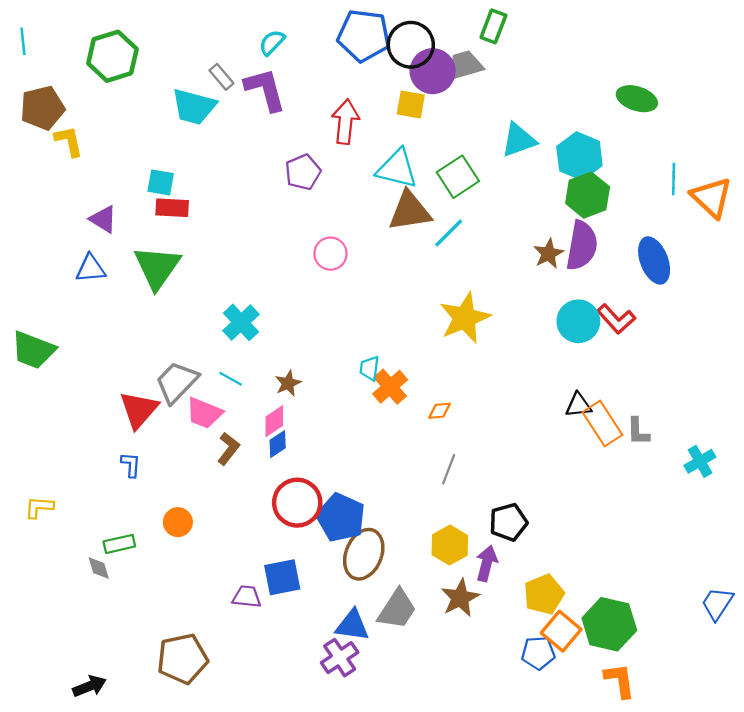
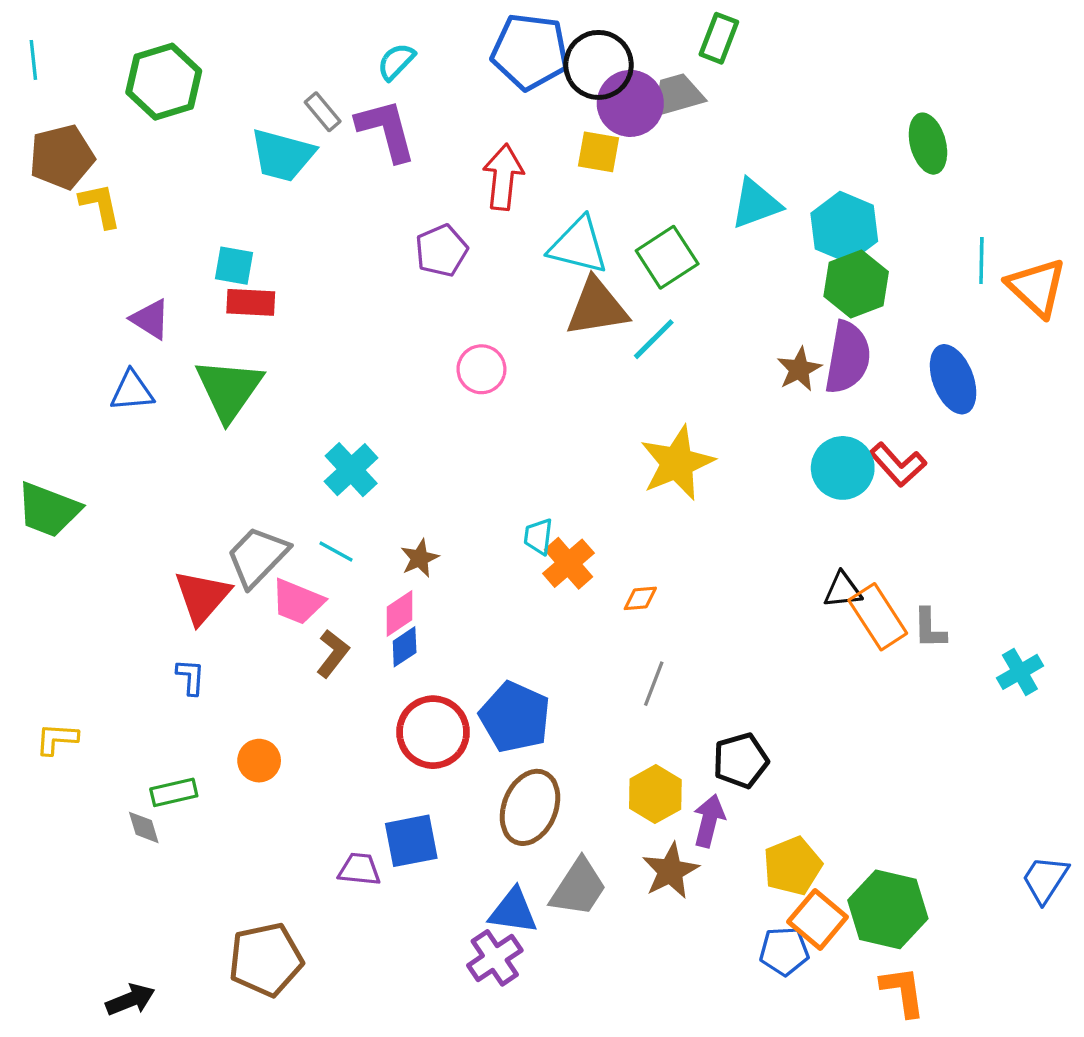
green ellipse: (637, 99) -> (928, 144), turned 57
blue pentagon: (341, 518) -> (515, 717), moved

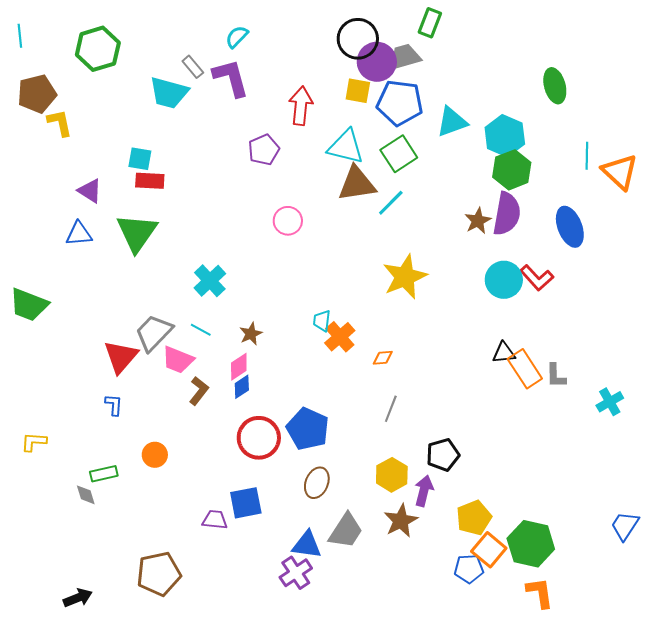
blue pentagon: (530, 52) -> (400, 103), moved
brown ellipse: (530, 807) -> (317, 483), size x0.7

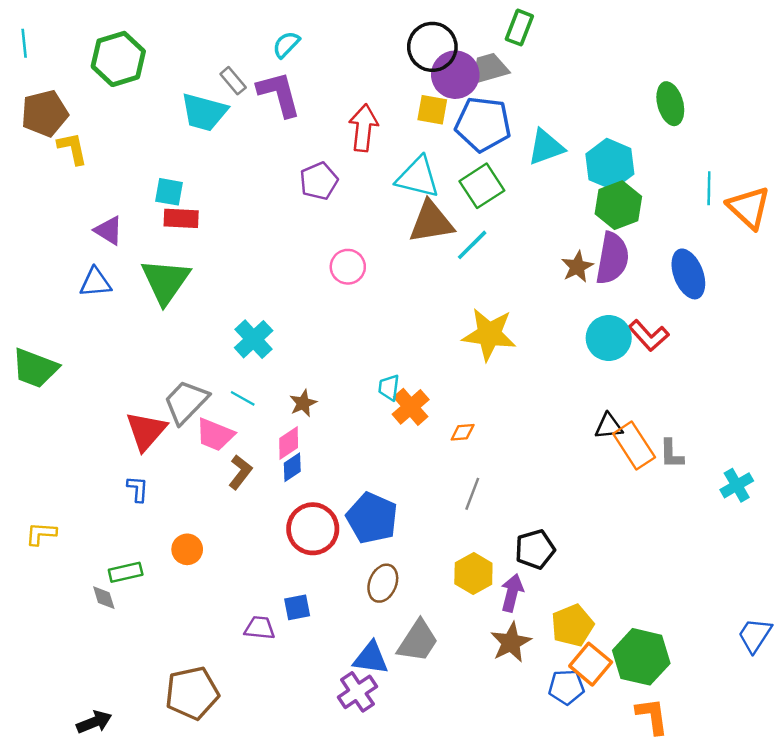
yellow star: (405, 277) -> (489, 334), turned 30
blue square: (246, 503) -> (297, 607), size x0.7
brown star: (401, 521) -> (511, 642), moved

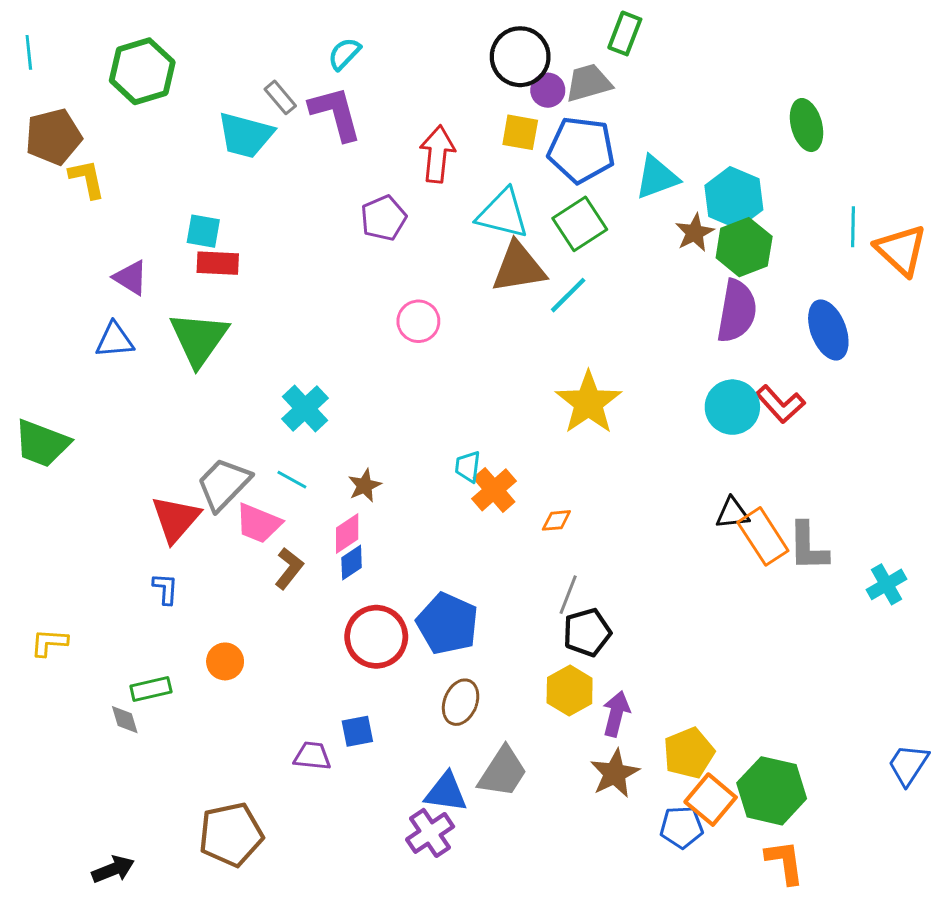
purple circle: (455, 75) -> (548, 90), size x0.6
brown star: (577, 267) -> (695, 233), moved
yellow star: (489, 334) -> (588, 403), turned 30
gray L-shape: (671, 454) -> (808, 547), size x1.4
black pentagon: (535, 549) -> (587, 632), moved

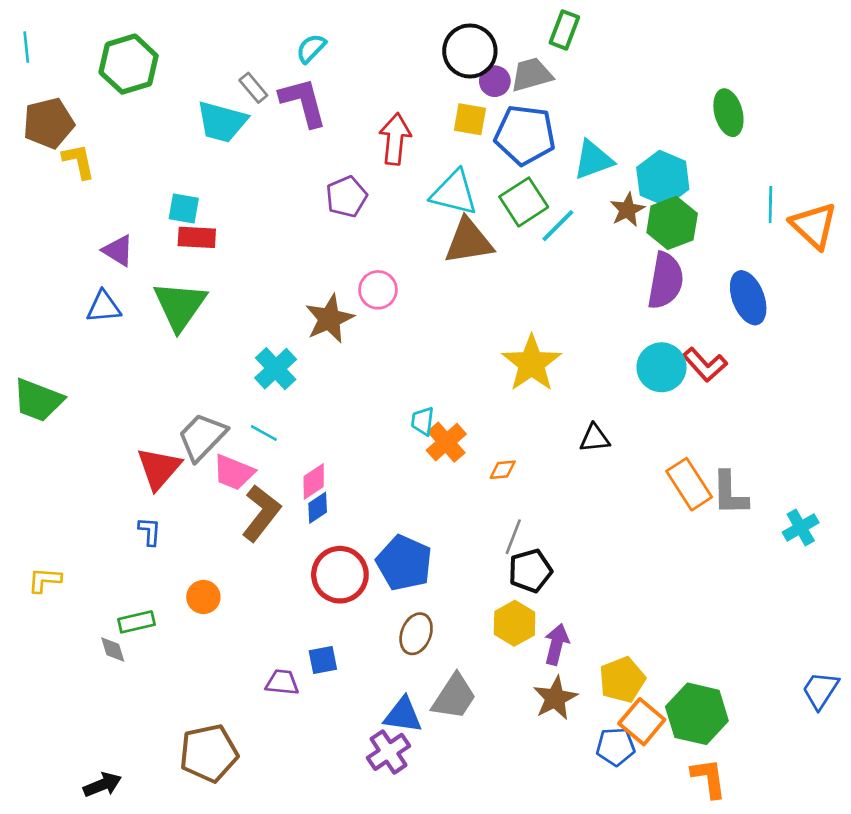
cyan line: (568, 295) -> (558, 226), moved
brown star: (365, 486) -> (329, 319), moved, size x1.6
black triangle: (732, 513) -> (595, 438), moved
brown L-shape: (289, 568) -> (261, 513), size x1.5

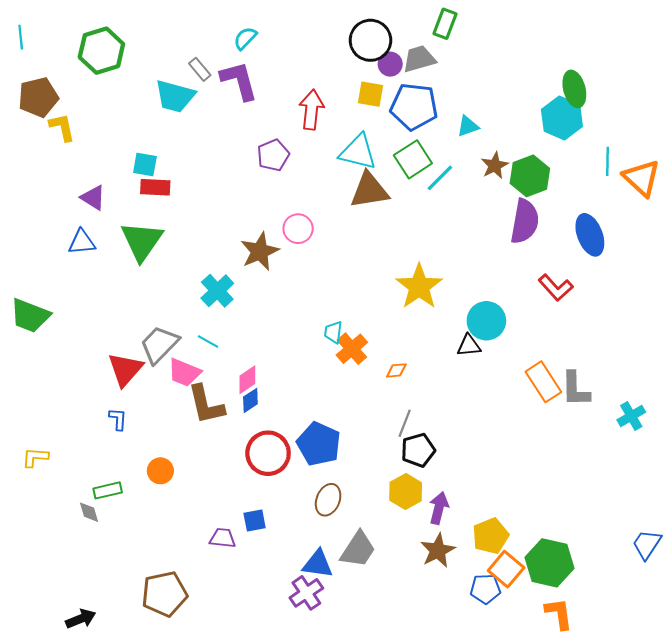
cyan triangle: (593, 160) -> (468, 126), size x0.7
cyan hexagon: (663, 178) -> (562, 118), moved
cyan circle: (662, 367) -> (486, 321), moved
brown L-shape: (261, 513) -> (206, 405), turned 129

